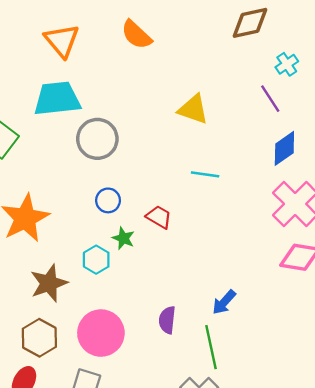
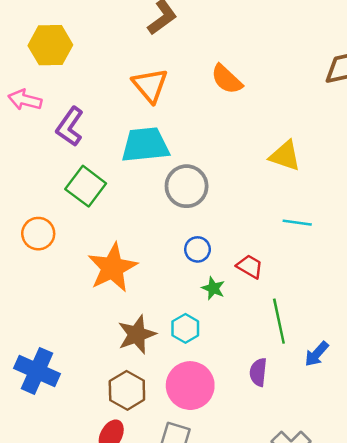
cyan hexagon: (96, 260) -> (185, 328), moved
green line: (211, 347) -> (279, 321), moved

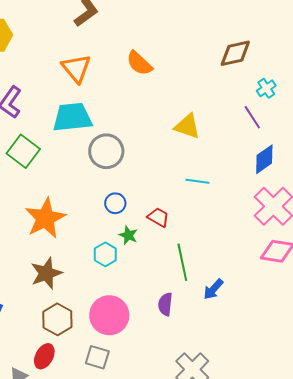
cyan hexagon: (185, 328) -> (105, 254), moved
brown star: (137, 334) -> (46, 273), moved

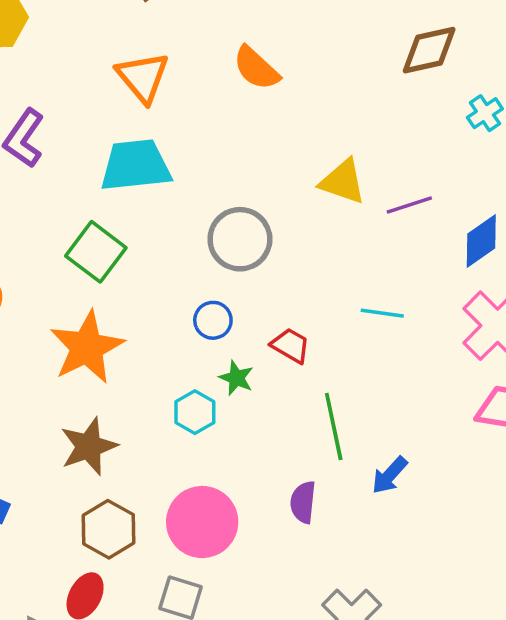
purple line: (252, 117) -> (409, 205), moved, turned -75
green square: (23, 151) -> (96, 252), moved
gray circle: (106, 151) -> (240, 239), moved
cyan line: (197, 181) -> (382, 313), moved

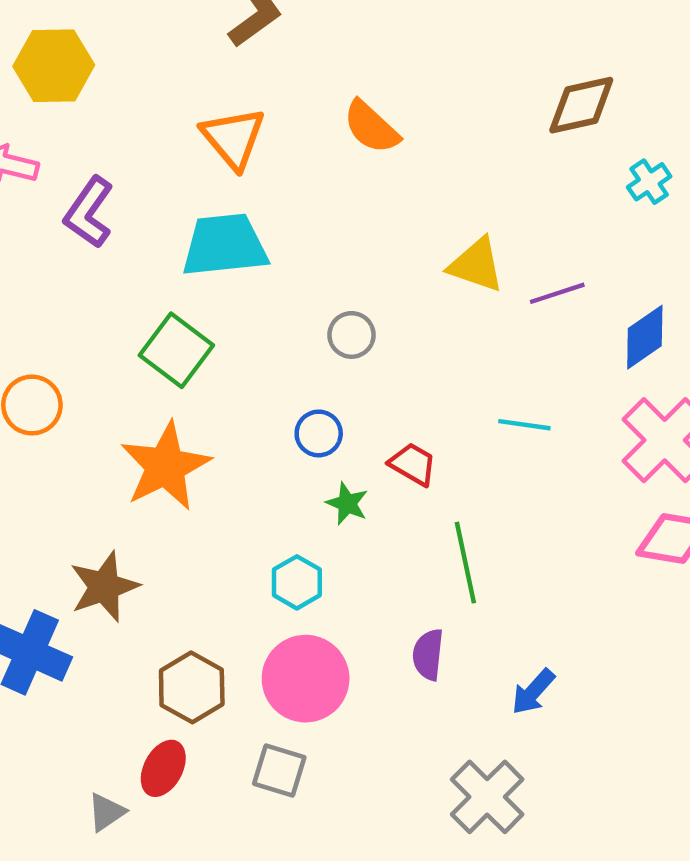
gray circle: (240, 239) -> (352, 335), size x0.6
cyan hexagon: (195, 412) -> (297, 582), moved
brown star: (89, 446) -> (104, 587), moved
blue arrow: (389, 475) -> (533, 692), moved

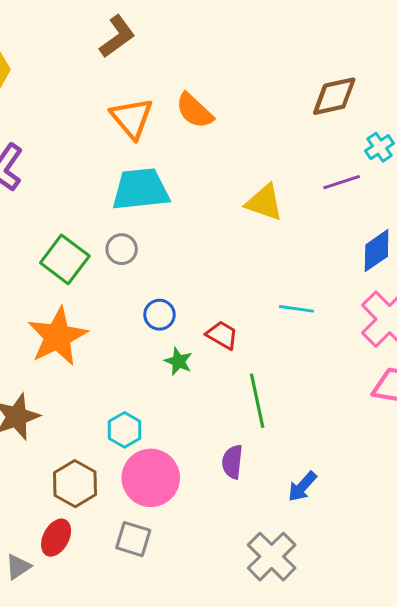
orange triangle: (233, 138) -> (132, 118), moved
cyan trapezoid: (225, 245) -> (141, 189), moved
purple line: (557, 293) -> (342, 182), moved
gray circle: (352, 335) -> (122, 249), moved
cyan hexagon: (297, 582) -> (125, 430), moved

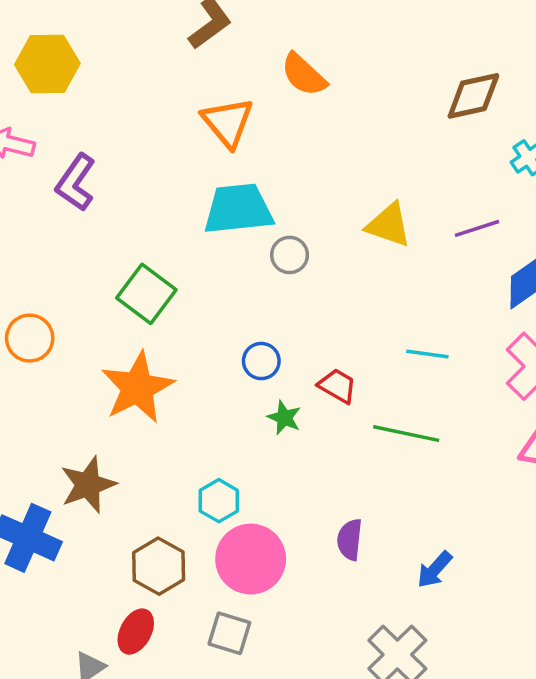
orange semicircle: (194, 111) -> (304, 75), moved
purple line: (342, 182) -> (477, 228), moved
gray circle: (122, 249) -> (290, 255), moved
green line: (257, 401) -> (406, 434), moved, turned -66

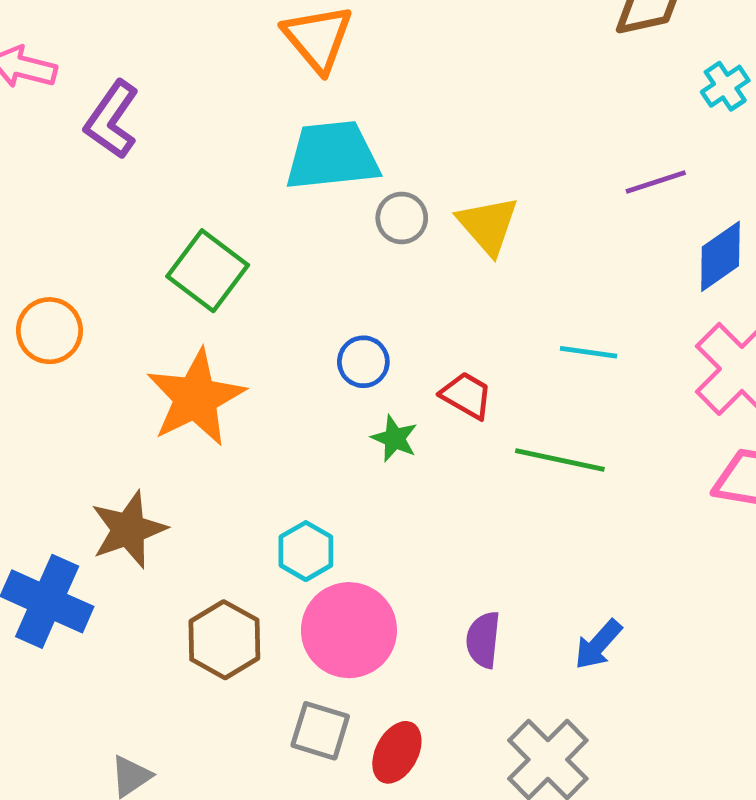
yellow triangle: (389, 225) -> (488, 225), moved, turned 30
purple semicircle: (350, 540) -> (483, 640), moved
red ellipse: (136, 632) -> (397, 752), moved

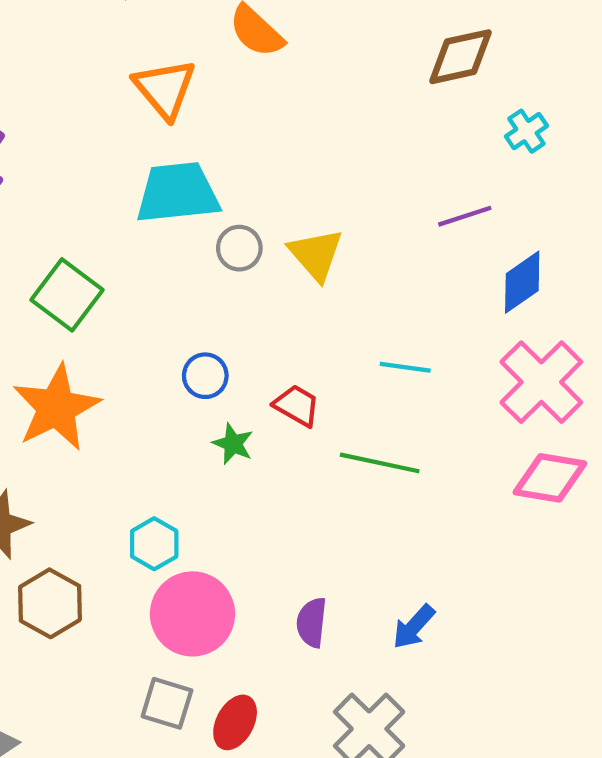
brown hexagon: (224, 640) -> (50, 603), moved

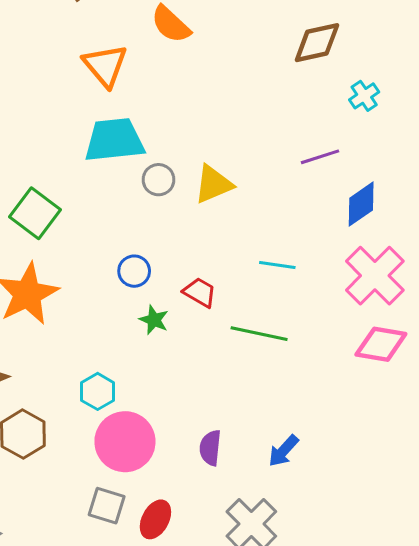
yellow triangle: (316, 254) -> (213, 184), turned 48

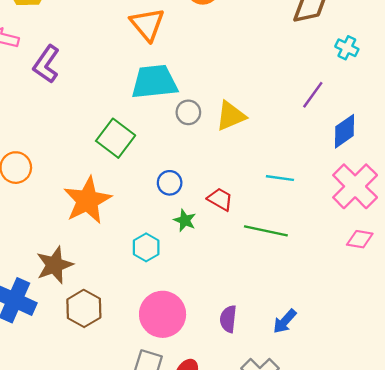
cyan cross: (364, 96) -> (347, 48), turned -30
purple line: (320, 157) -> (313, 95), turned -36
green square: (35, 213) -> (116, 138), moved
pink diamond: (381, 344) -> (360, 239), size x0.7
cyan hexagon: (98, 391) -> (146, 247), moved

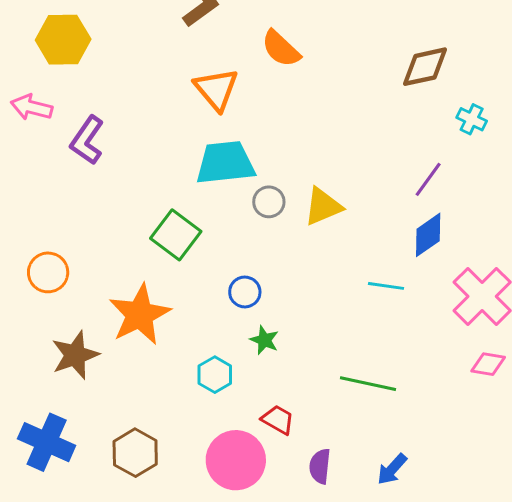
blue diamond: (345, 131) -> (428, 235), moved
red trapezoid: (220, 199) -> (278, 420), moved
green line: (266, 231) -> (368, 384), moved
brown star: (55, 265) -> (75, 355), moved

